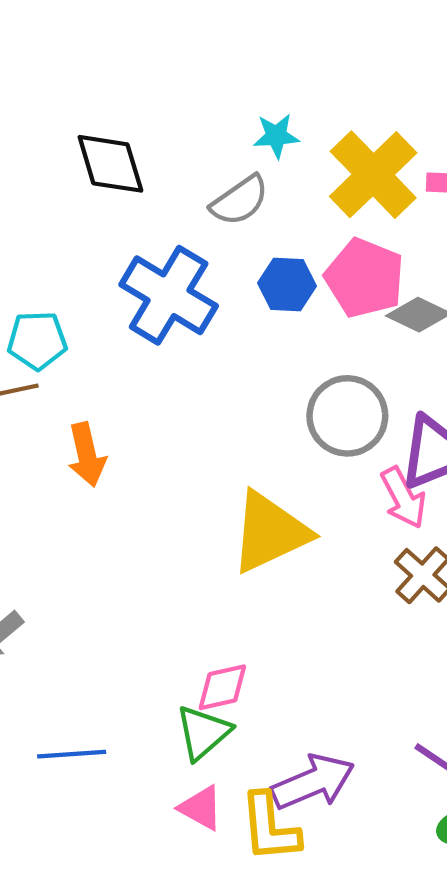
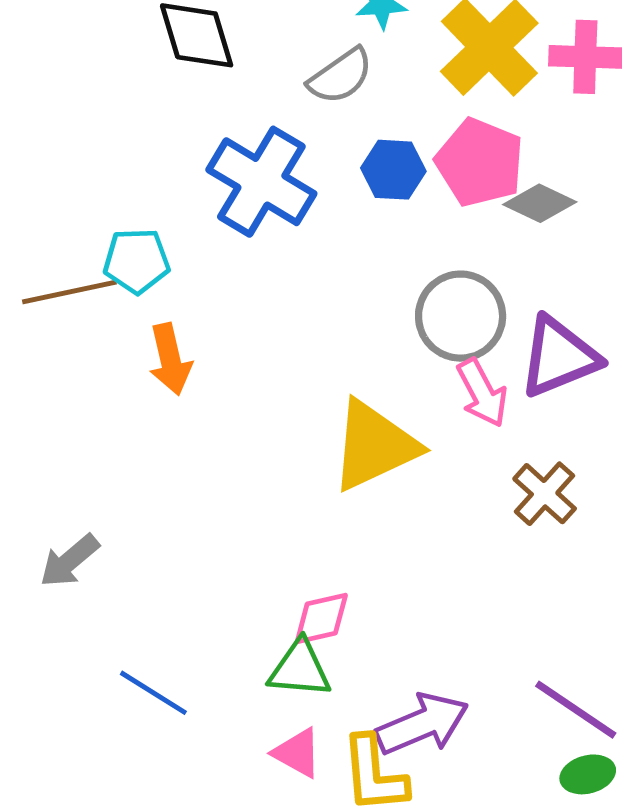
cyan pentagon: (37, 340) -> (137, 261), moved
pink arrow: (403, 498) -> (482, 393), moved
green triangle: (203, 733) -> (300, 669), turned 46
blue line: (72, 754) -> (153, 693), turned 36

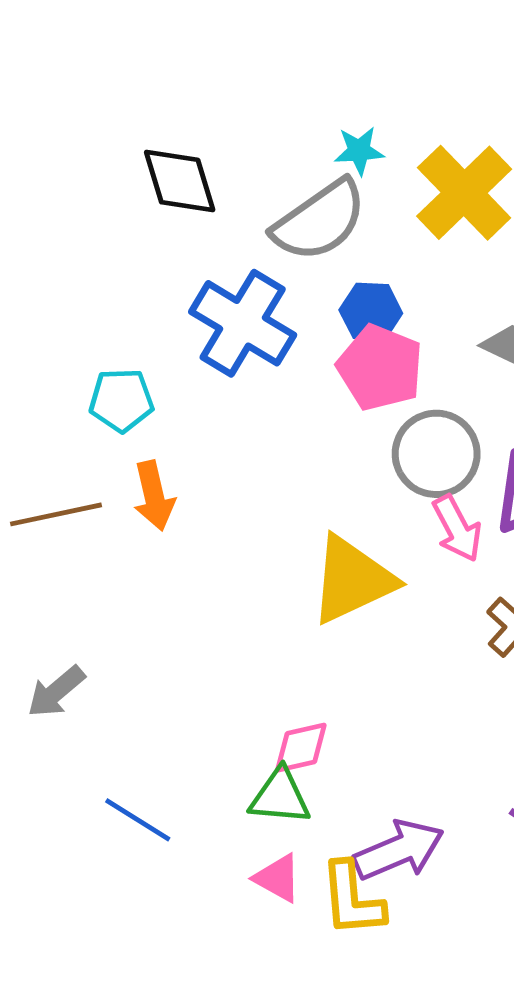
gray semicircle: (341, 76) -> (320, 221), size x1.5
pink pentagon: (480, 162) -> (380, 368), moved
brown line: (69, 292) -> (56, 514), moved

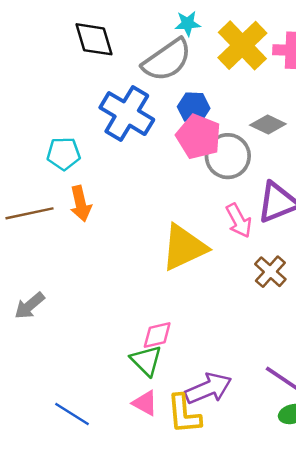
gray circle: (436, 454) -> (228, 156), moved
green triangle: (280, 797) -> (146, 360), turned 40
blue line: (138, 820) -> (72, 414), moved

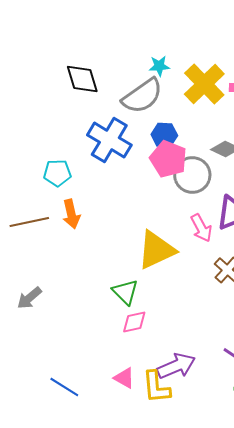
green triangle: (146, 360) -> (125, 292), moved

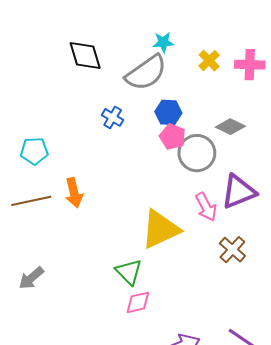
yellow cross: (204, 84) -> (209, 61), size x0.5
blue cross: (109, 140) -> (113, 117), size x0.5
pink pentagon: (168, 159) -> (173, 137), size x0.7
cyan pentagon: (57, 173) -> (34, 151), moved

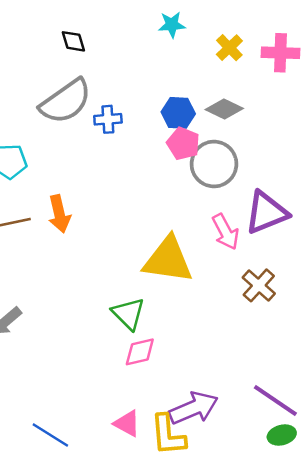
black diamond: (85, 55) -> (73, 41), size x0.6
gray semicircle: (146, 73) -> (66, 101), moved
blue cross: (113, 117) -> (108, 119), turned -35
gray diamond: (230, 127) -> (224, 109), moved
yellow triangle: (160, 229) -> (168, 260), turned 33

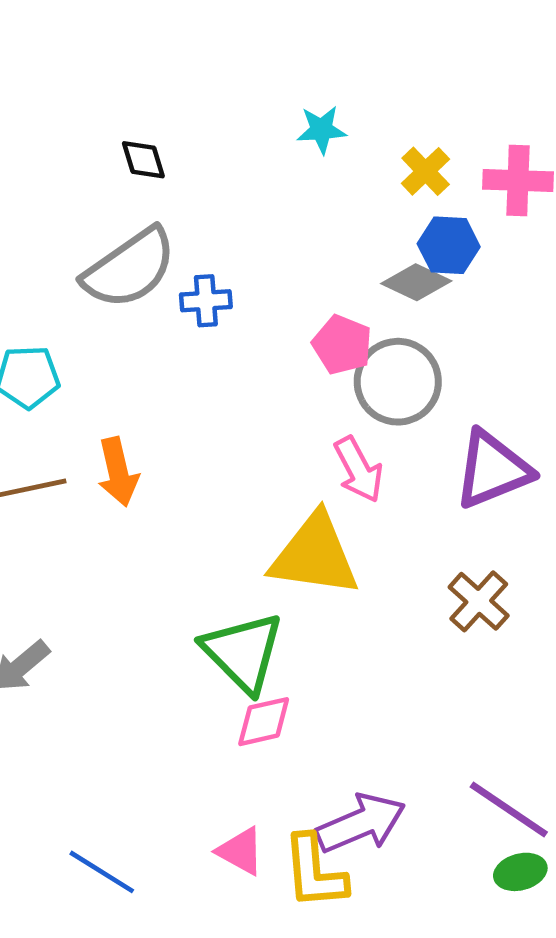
blue hexagon: (178, 113) -> (449, 245), moved
pink arrow: (225, 232) -> (358, 470), moved
green triangle: (128, 314) -> (243, 652), size x1.4

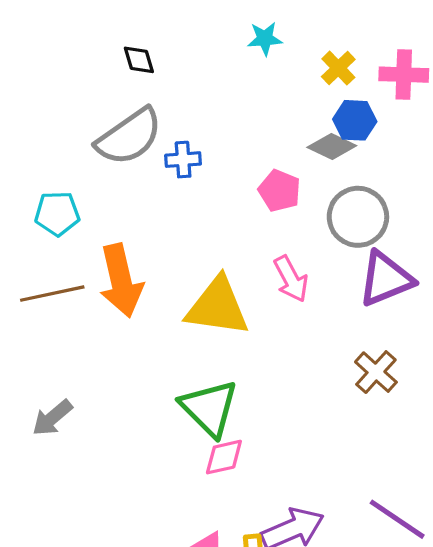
gray circle: (398, 382) -> (358, 217), moved
orange arrow: (118, 472) -> (121, 281), size x1.5
yellow triangle: (315, 555) -> (217, 307), moved

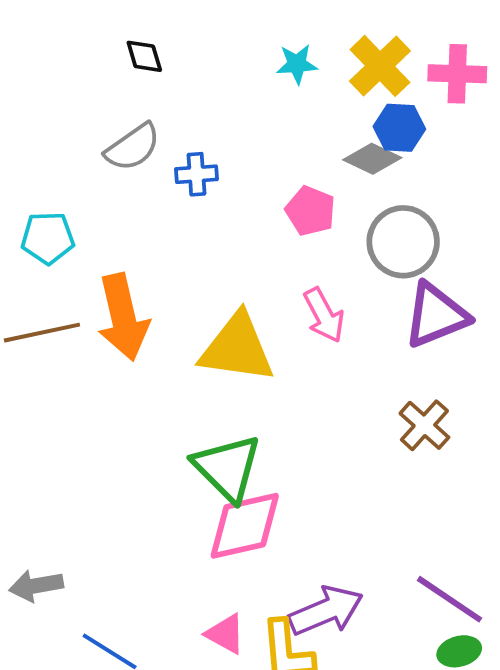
cyan star: (265, 39) -> (297, 64), moved
yellow cross: (338, 68) -> (380, 66), size x1.5
gray semicircle: (129, 137) -> (133, 147), size x0.7
gray arrow: (52, 418) -> (36, 586), moved, turned 30
pink diamond: (224, 457) -> (245, 526), size x1.6

